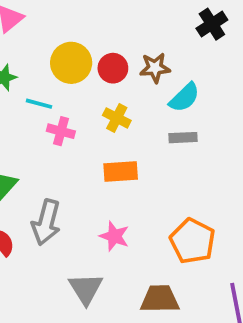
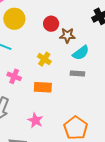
yellow circle: (71, 63) -> (14, 19), moved
red circle: (113, 68) -> (51, 24), moved
pink cross: (61, 131) -> (14, 76), moved

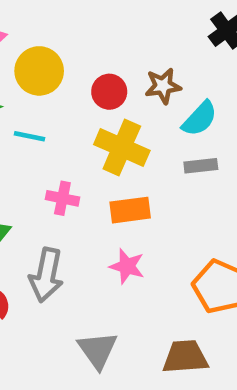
red circle: (51, 24) -> (109, 92), moved
yellow cross: (44, 59) -> (122, 147), size x1.6
pink star: (35, 120) -> (127, 266), moved

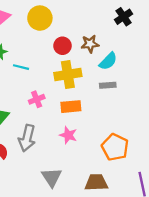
yellow circle: (39, 71) -> (40, 18), moved
yellow cross: (122, 147) -> (68, 74), turned -35
pink cross: (62, 198) -> (37, 99), turned -35

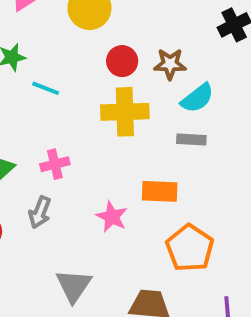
pink cross: (37, 99) -> (55, 164), moved
orange rectangle: (71, 107) -> (160, 191), moved
gray arrow: (27, 138) -> (40, 212), size x0.7

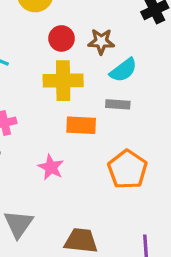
orange rectangle: (160, 191) -> (81, 125), moved
orange pentagon: (190, 248) -> (128, 169), moved

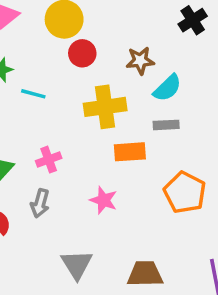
red circle: (62, 38) -> (82, 53), moved

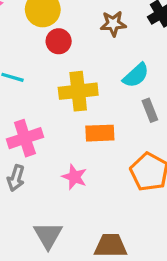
brown star: (140, 61) -> (113, 24), moved
gray rectangle: (166, 125) -> (150, 110), moved, turned 70
pink cross: (49, 160) -> (25, 138), size x1.5

